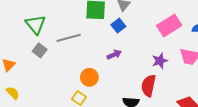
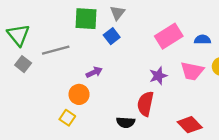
purple arrow: (114, 55) -> (94, 72), moved

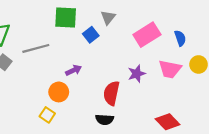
gray triangle: (117, 13) -> (108, 18), moved
blue semicircle: (203, 40) -> (180, 38), turned 70
red semicircle: (145, 104) -> (111, 93), moved

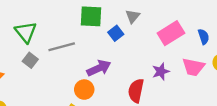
purple arrow: (74, 70) -> (99, 68), size x1.5

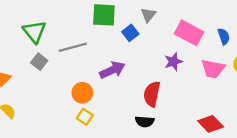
pink rectangle: (171, 33) -> (189, 33), turned 60
purple star: (161, 72) -> (173, 62), moved
orange circle: (84, 90) -> (82, 93), moved

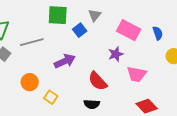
pink trapezoid: (213, 69) -> (137, 74), moved
orange circle: (82, 93) -> (30, 82), moved
red semicircle: (152, 94) -> (98, 81), turned -55
yellow square: (85, 117) -> (51, 97), moved

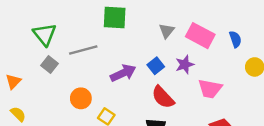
gray triangle: (95, 15) -> (167, 31), moved
blue square: (80, 30) -> (156, 66), moved

